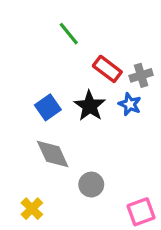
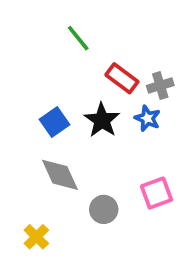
pink square: (141, 212) -> (157, 193), moved

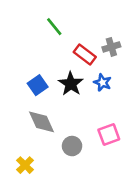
gray cross: (160, 86) -> (111, 47), moved

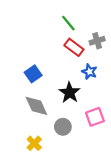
green line: (54, 27) -> (68, 23), moved
black star: (71, 84) -> (70, 93), moved
yellow cross: (25, 165) -> (34, 143), moved

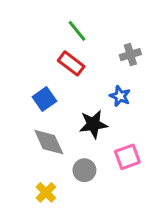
green line: (68, 23) -> (77, 31), moved
red rectangle: (74, 47) -> (71, 63), moved
black star: (70, 93) -> (93, 124), turned 30

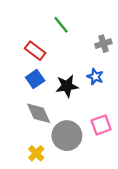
red rectangle: (71, 63) -> (35, 51), moved
black star: (93, 124) -> (67, 86), moved
gray circle: (84, 170) -> (67, 136), size x1.6

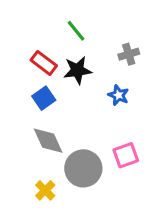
black star: (67, 86) -> (77, 70), moved

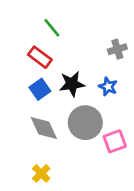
green line: (76, 31) -> (52, 28), moved
black star: (77, 70) -> (72, 84), moved
gray circle: (83, 168) -> (85, 123), moved

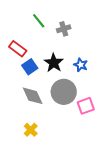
gray cross: (117, 49) -> (64, 29), moved
red rectangle: (40, 57) -> (18, 49), moved
black star: (72, 84) -> (54, 63), turned -30

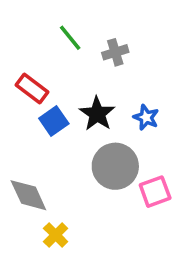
gray diamond: (33, 96) -> (28, 195), moved

